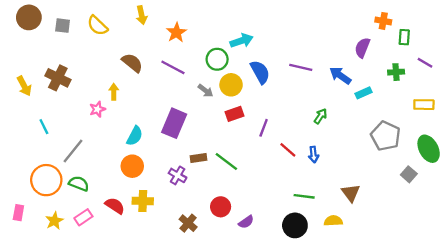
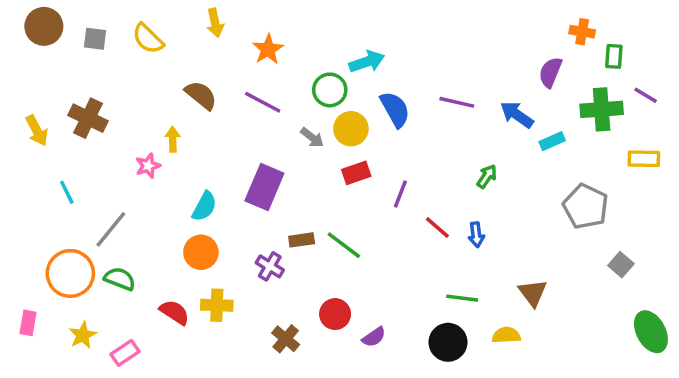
green cross: (396, 72) -> (602, 109), size x1.6
green ellipse: (429, 149) -> (651, 332), moved
pink rectangle: (83, 217) -> (125, 353), moved

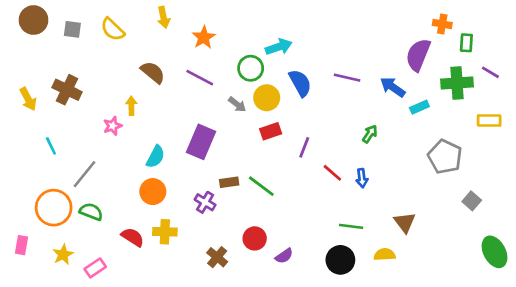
purple semicircle: (550, 72) -> (418, 55), size x1.4

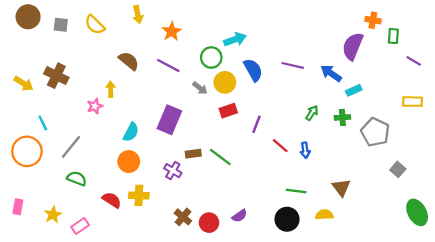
green cross: (457, 83) -> (342, 117), moved, size x0.6
yellow arrow: (28, 99) -> (24, 84), turned -30
orange circle: (54, 208) -> (27, 151), moved
red circle: (255, 238) -> (209, 223), moved

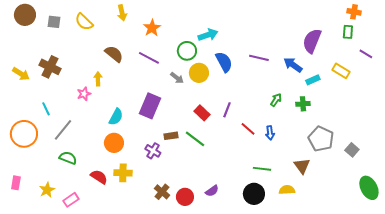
orange cross: (373, 20) -> (354, 12), moved
yellow rectangle: (413, 102) -> (341, 71), moved, turned 30
red rectangle: (228, 111) -> (202, 113), moved, turned 63
cyan line: (43, 123) -> (46, 109), moved
gray pentagon: (375, 132) -> (321, 139), moved

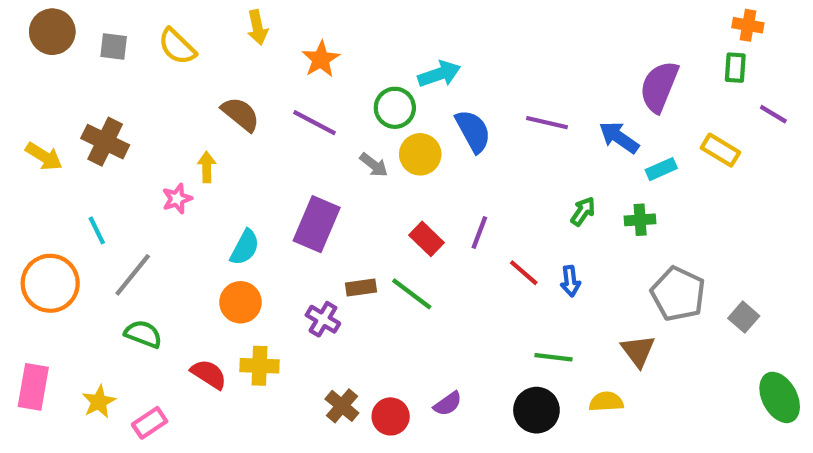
pink rectangle: (16, 183) -> (33, 387), size x1.5

